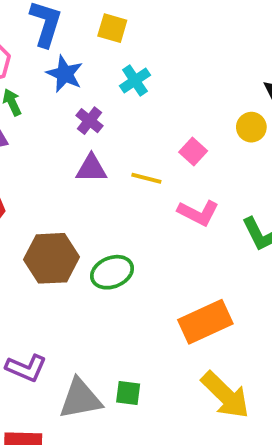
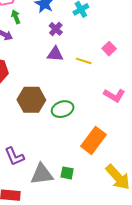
pink L-shape: (198, 213) -> (114, 95), moved
orange rectangle: (205, 322) -> (94, 140), moved, turned -32
purple L-shape: (26, 368) -> (14, 156), turned 40

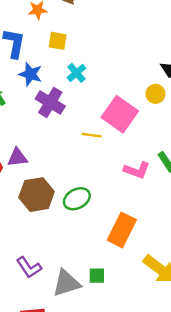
purple cross: (56, 29) -> (50, 102), size x1.6
pink square: (109, 49) -> (120, 114), size x2.0
purple triangle: (55, 54) -> (17, 158), moved

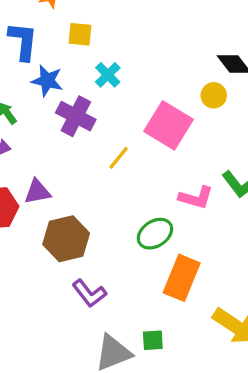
yellow line: (92, 135) -> (119, 158), moved, turned -54
green ellipse: (77, 199) -> (155, 234), moved
purple L-shape: (29, 267) -> (89, 293), moved

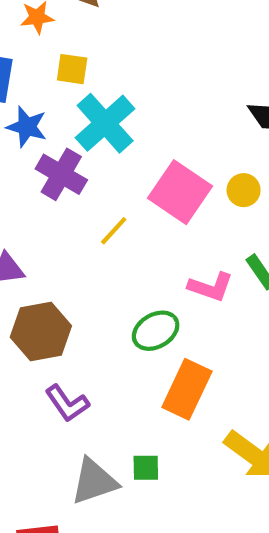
cyan cross: (108, 75) -> (105, 123), size x1.8
yellow circle: (214, 95) -> (244, 190), moved

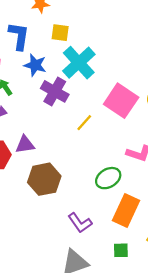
purple L-shape: (67, 403) -> (80, 223), moved
green square: (146, 468) -> (121, 250), moved

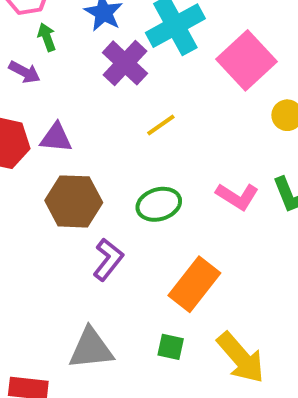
pink square: (121, 101) -> (246, 60), moved
green ellipse: (108, 178) -> (159, 204), moved
purple L-shape: (80, 223) -> (108, 259), moved, turned -120

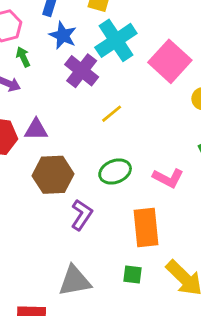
pink L-shape: (237, 196) -> (168, 178), moved
orange rectangle: (194, 284) -> (146, 228), turned -39

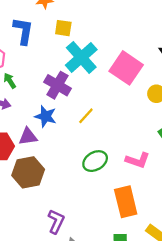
blue star: (63, 35) -> (46, 116), moved
brown hexagon: (53, 175) -> (28, 172), moved
purple L-shape: (82, 215) -> (56, 221), moved

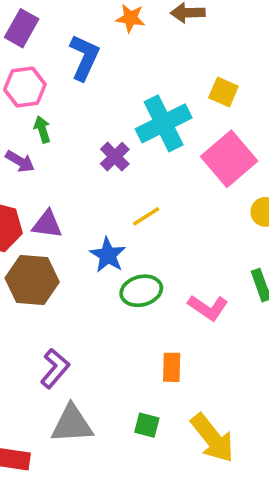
yellow square: (63, 28) -> (223, 92), moved
purple cross: (57, 85) -> (115, 157), size x0.7
blue star: (46, 116) -> (108, 255), moved
orange rectangle: (126, 202) -> (172, 367), size x0.6

